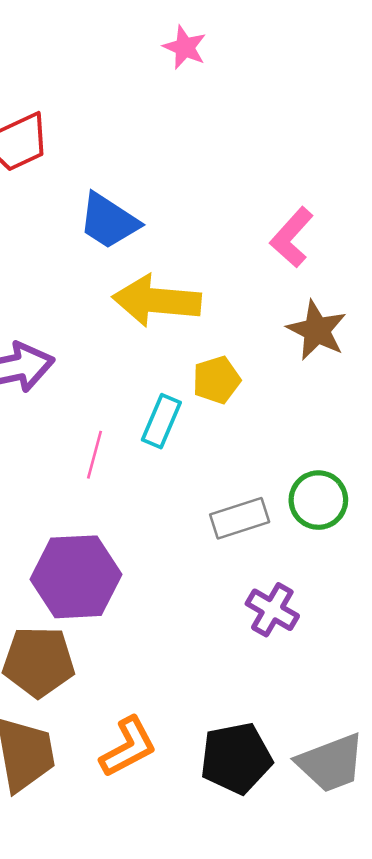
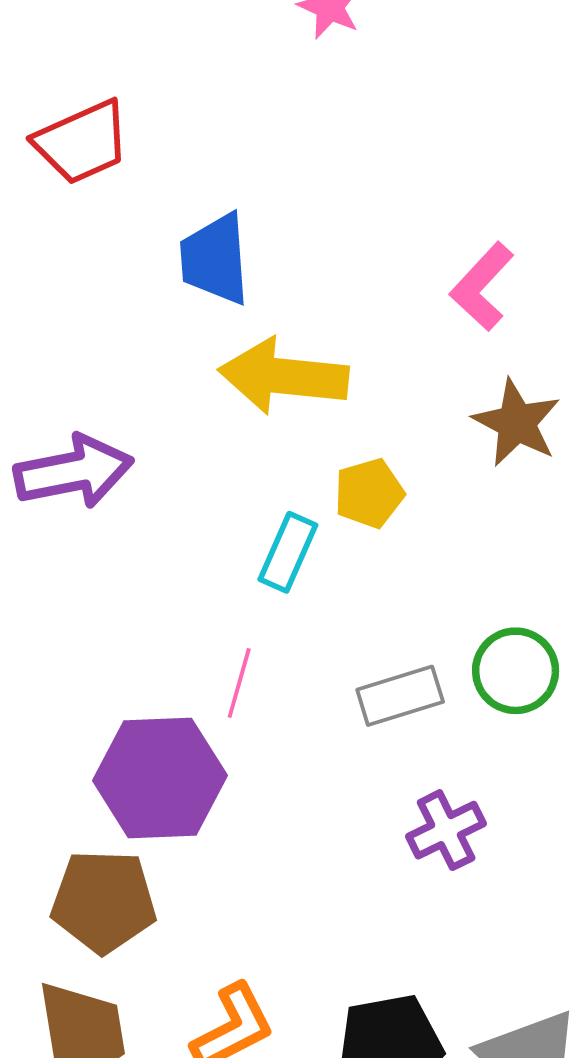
blue trapezoid: (109, 221) -> (215, 259), turned 52
pink line: (95, 455) -> (239, 683), moved
purple cross: (272, 610) -> (446, 830), turned 33

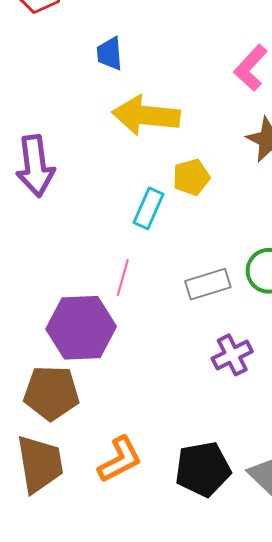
blue trapezoid: (215, 259) -> (110, 54), size x0.7
purple arrow: (74, 472) -> (35, 166), turned 94

